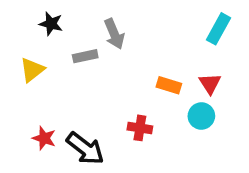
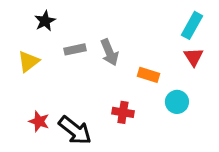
black star: (51, 24) -> (45, 21), turned 30
gray arrow: (114, 34) -> (109, 52), moved
red triangle: (210, 84) -> (193, 57), moved

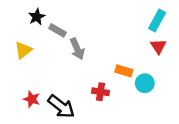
gray rectangle: (75, 49) -> (58, 30), moved, turned 42
gray arrow: (109, 52) -> (77, 49), moved
orange rectangle: (148, 75) -> (124, 71), moved

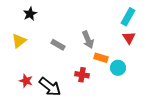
gray rectangle: (58, 30) -> (58, 45), moved
gray arrow: (77, 49) -> (88, 40), moved

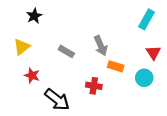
red triangle: (129, 38) -> (153, 53), moved
cyan circle: (118, 68) -> (144, 78), moved
red star: (26, 81) -> (32, 75), moved

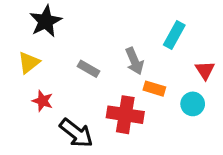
black star: (34, 16) -> (46, 21), size x1.5
cyan rectangle: (147, 19) -> (174, 35), moved
red cross: (94, 86) -> (125, 115), size x1.6

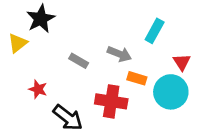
gray arrow: (134, 61) -> (119, 54), turned -45
yellow triangle: (29, 63) -> (18, 43), moved
cyan circle: (193, 104) -> (171, 92), size x1.6

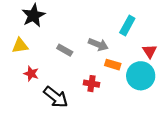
yellow triangle: (18, 43) -> (20, 46), moved, turned 30
red cross: (111, 101) -> (92, 84), size x0.6

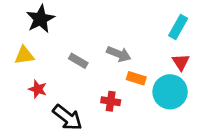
cyan rectangle: (127, 26) -> (178, 27), moved

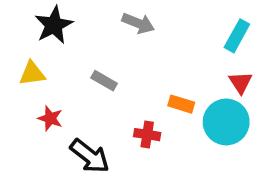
gray arrow: (119, 54) -> (138, 23), moved

